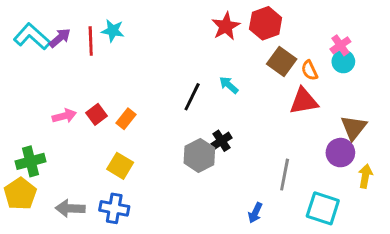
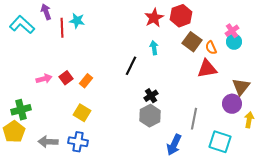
purple arrow: (60, 38) -> (46, 12), moved, turned -70
cyan arrow: (229, 85) -> (154, 48), moved, turned 40
gray hexagon: (199, 155) -> (150, 116), moved
blue arrow: (255, 213) -> (174, 145), size x1.5

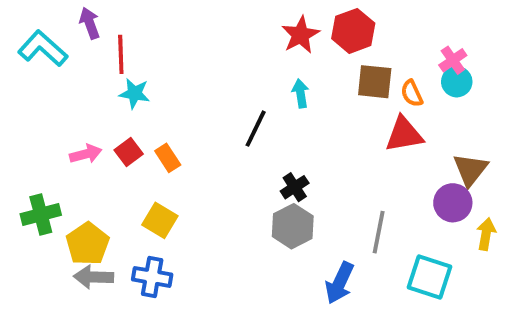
cyan star: (77, 21) -> (135, 93), moved
brown square: (192, 42) -> (375, 82), turned -30
orange rectangle: (86, 81) -> (168, 158), turned -72
yellow pentagon: (14, 132) -> (88, 244), moved

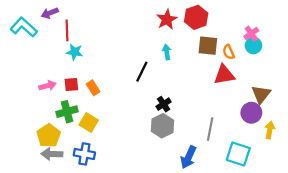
purple arrow: (90, 23) -> (50, 13), turned -91
red square: (129, 152) -> (71, 85), turned 32
green cross: (41, 214) -> (67, 112), moved

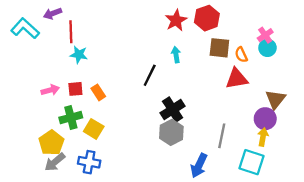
black cross: (164, 104) -> (173, 110), size x1.5
yellow arrow: (270, 130) -> (263, 137), moved
gray arrow: (52, 154) -> (55, 162), turned -42

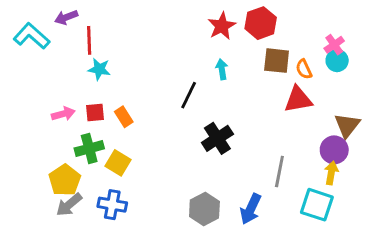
gray hexagon: (171, 132) -> (204, 209), moved

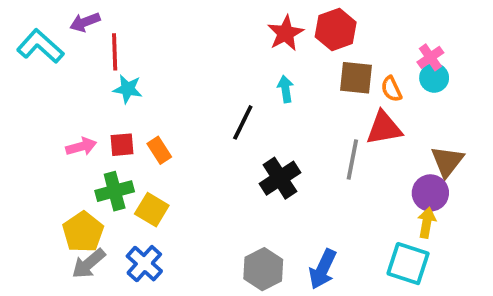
gray line: (279, 172) -> (352, 160), moved
blue cross: (112, 205) -> (144, 264), turned 32

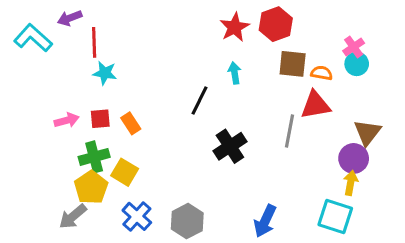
orange semicircle: (391, 89) -> (322, 73), turned 125
yellow pentagon: (83, 232) -> (91, 187), moved
blue cross: (144, 264) -> (137, 216), moved
gray hexagon: (263, 269) -> (187, 221), moved

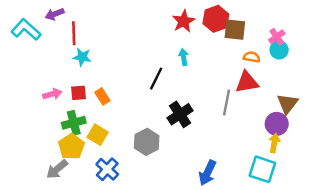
brown square: (293, 64) -> (235, 30), moved
gray hexagon: (187, 221) -> (147, 142), moved

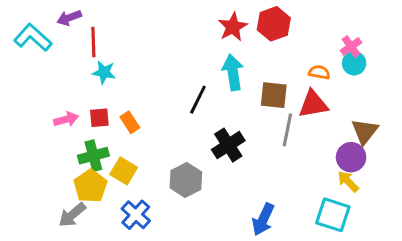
brown square: (235, 30) -> (274, 95), moved
cyan arrow: (184, 57) -> (233, 72), size x1.6
yellow arrow: (274, 143) -> (348, 181), turned -54

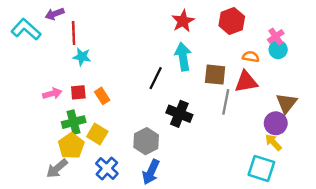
red hexagon: (274, 24) -> (232, 21), moved
black cross: (228, 145) -> (179, 114), turned -35
blue arrow: (263, 219) -> (151, 172), moved

